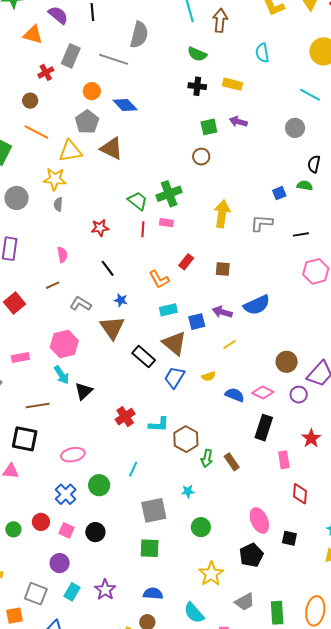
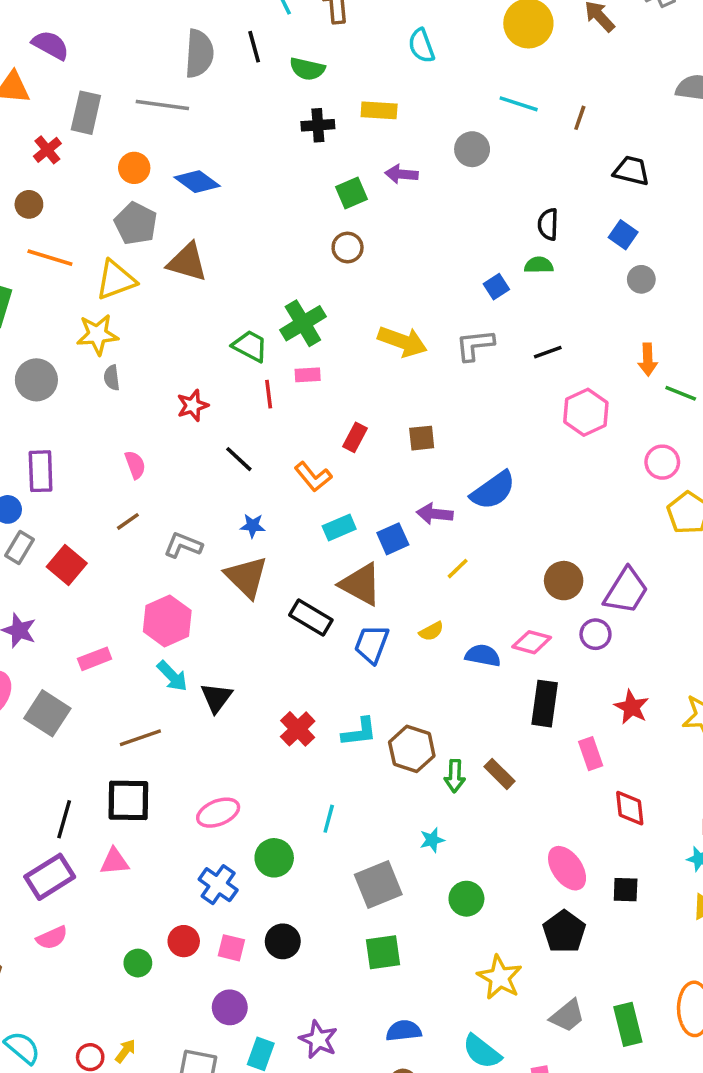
black line: (92, 12) -> (254, 47), moved
gray circle: (295, 128) -> (472, 149), moved
yellow arrow: (222, 214) -> (402, 341), turned 112
black line: (108, 268) -> (239, 459), moved

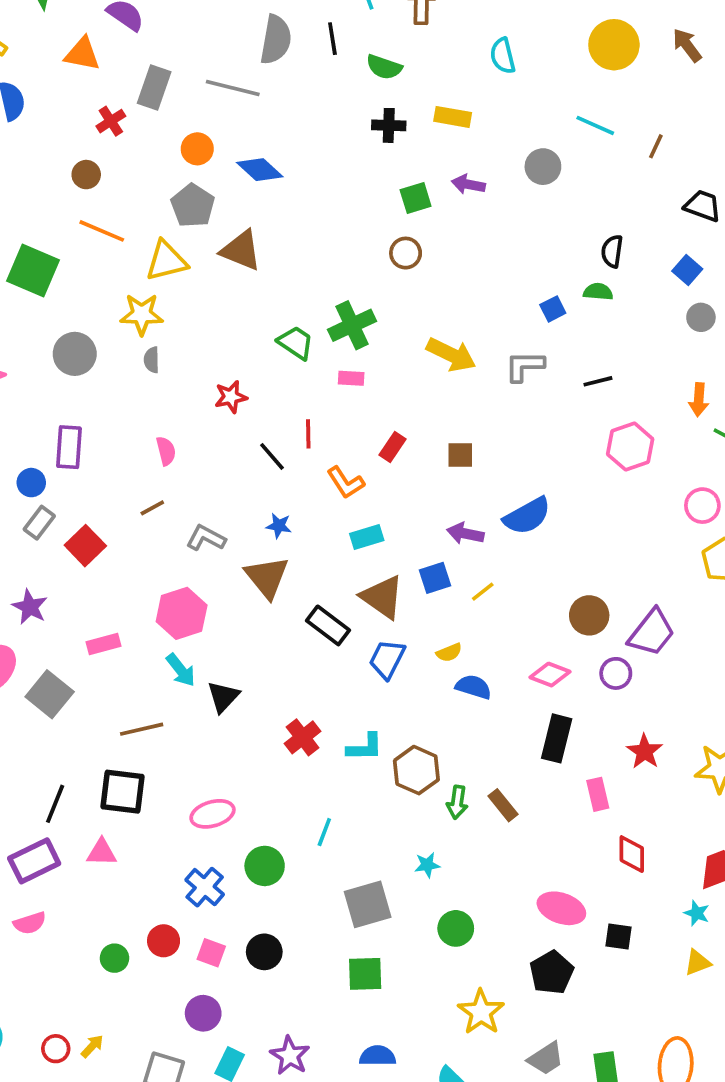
red line: (269, 394) -> (308, 434), moved
blue square: (393, 539) -> (435, 578), moved
blue semicircle: (483, 655) -> (473, 687), moved
pink ellipse: (567, 868) -> (561, 908), turned -42

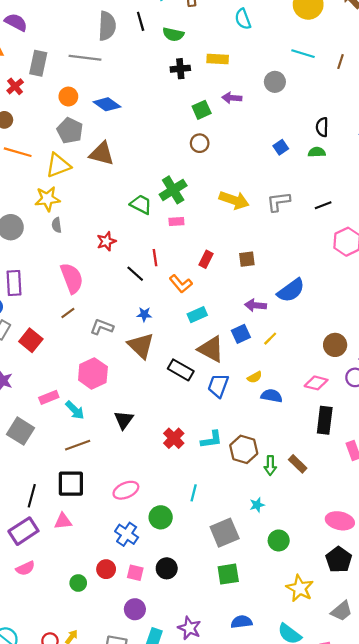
blue square: (553, 309) -> (281, 147), moved
pink semicircle: (166, 451) -> (72, 278), size x1.8
cyan arrow: (181, 670) -> (75, 410), moved

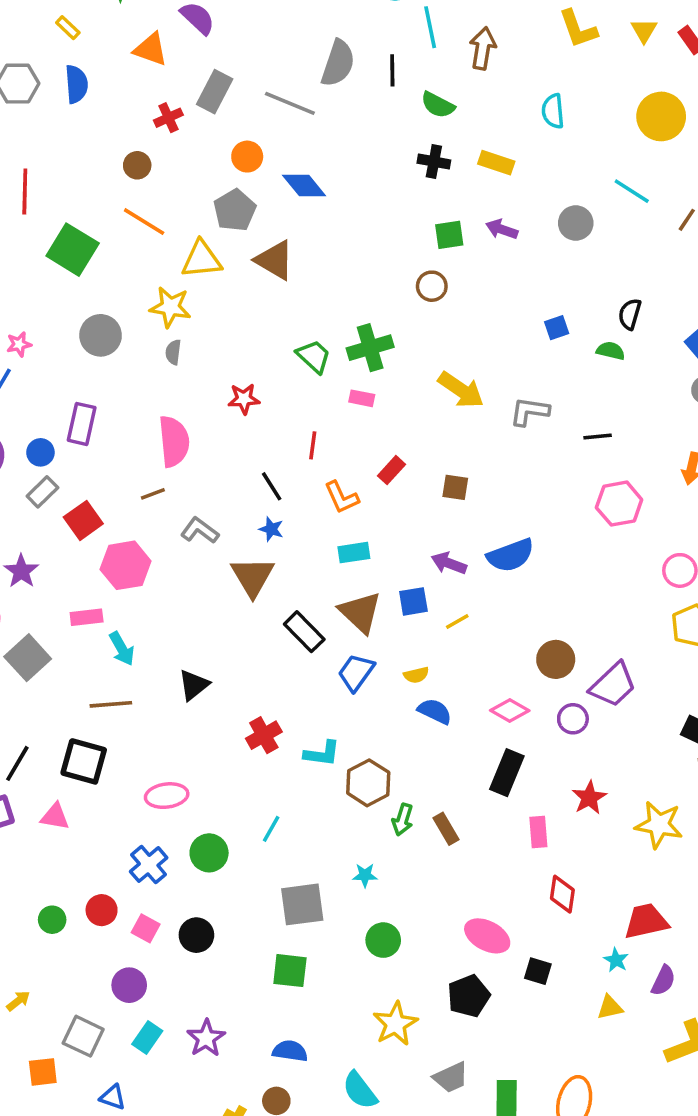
black line: (135, 274) -> (272, 486), moved
pink hexagon: (93, 373) -> (126, 565), moved

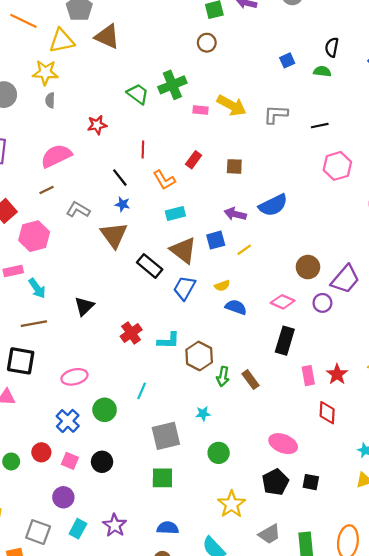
pink rectangle: (362, 398) -> (200, 110), moved
pink semicircle: (174, 441) -> (56, 156), turned -104
red star: (589, 798) -> (337, 374), moved
black square: (538, 971) -> (311, 482), moved

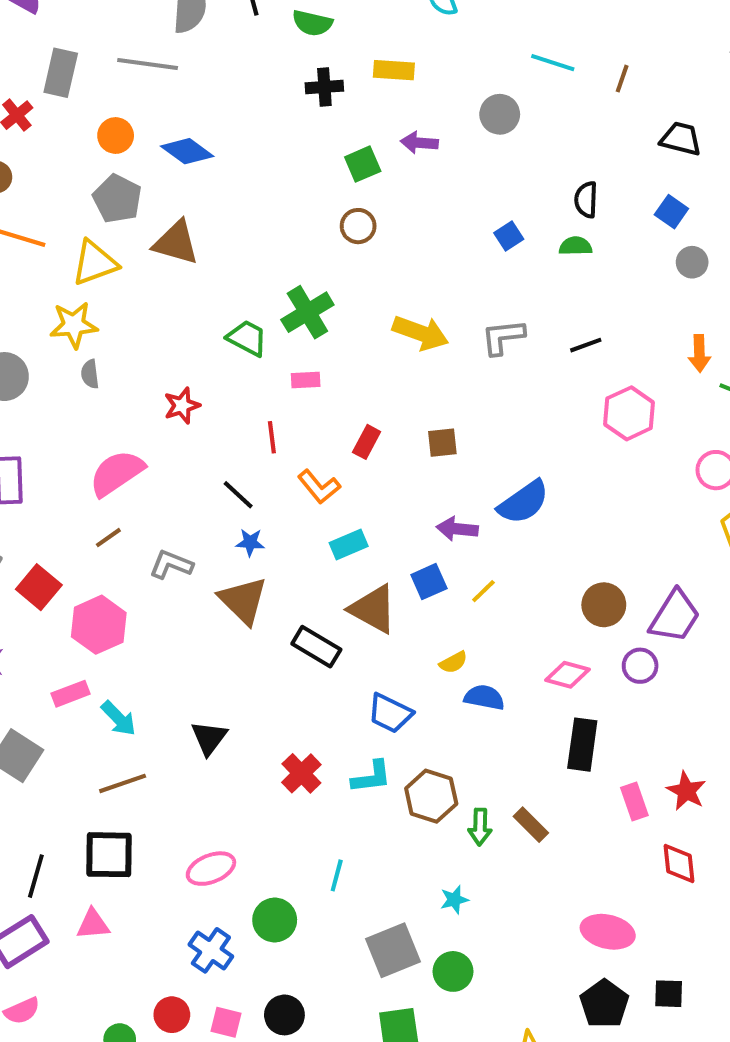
pink rectangle: (200, 110) -> (306, 380), moved
blue trapezoid: (184, 288) -> (390, 713), moved, turned -85
green circle: (219, 453) -> (453, 971), moved

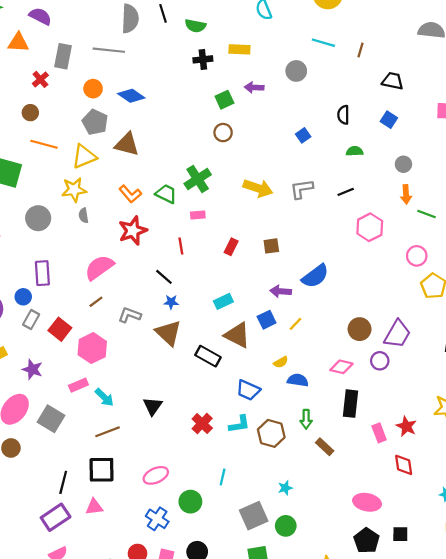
green semicircle: (575, 246) -> (355, 151), moved
gray circle: (692, 262) -> (403, 164), moved
red star: (182, 406) -> (133, 231), size x1.5
orange L-shape: (319, 487) -> (130, 194), moved
green arrow: (480, 827) -> (306, 419), moved

